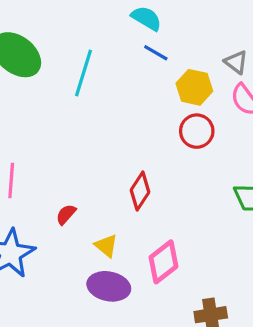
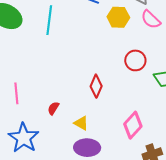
red circle: (197, 131) -> (135, 60), moved
pink diamond: (164, 262) -> (133, 125), moved

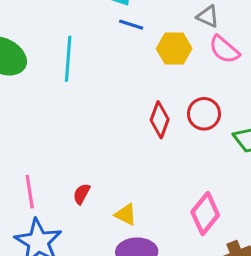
red diamond: (96, 86) -> (160, 120), moved
pink line: (16, 93) -> (30, 192), moved

